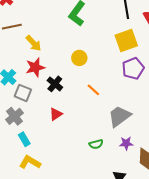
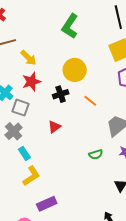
yellow circle: (79, 58) -> (75, 70), size x1.5
black cross: (55, 84) -> (61, 94), moved, turned 35
yellow L-shape: (30, 162) -> (31, 176), turned 120

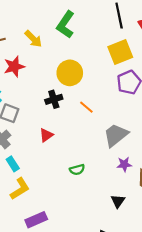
yellow arrow: (28, 58) -> (33, 39), moved
red star: (31, 82) -> (14, 67), moved
green semicircle: (96, 154) -> (77, 170), moved

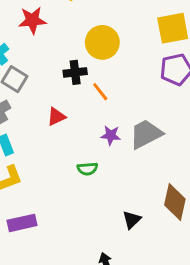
orange line: (86, 107) -> (100, 92), moved
purple star: (124, 164) -> (111, 135), moved

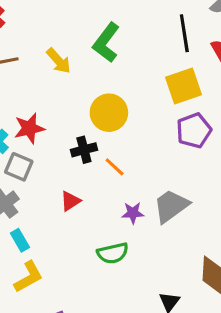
red star: (32, 20) -> (29, 128), moved
green semicircle: (87, 169) -> (113, 253), size x1.4

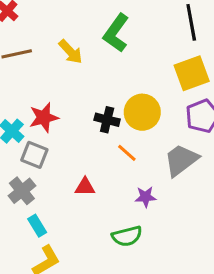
yellow circle: (109, 113) -> (142, 112), moved
black cross: (84, 150) -> (107, 120), moved, turned 30
red triangle: (70, 201) -> (85, 187), turned 35
gray trapezoid: (171, 206) -> (181, 160), moved

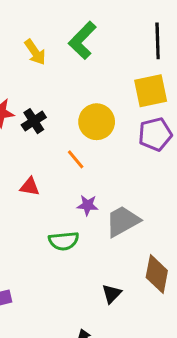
black cross: (107, 120) -> (34, 121), moved, turned 35
gray trapezoid: (181, 160) -> (123, 221), moved

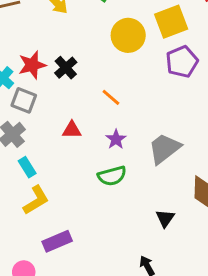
yellow circle: (97, 122) -> (128, 35), moved
purple star: (88, 205) -> (116, 139), moved, turned -30

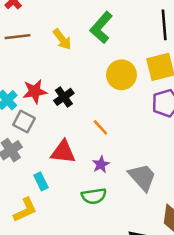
red triangle: (72, 130) -> (63, 152), size x1.5
gray trapezoid: (164, 148) -> (142, 177), turned 80
cyan rectangle: (27, 167) -> (41, 181), moved

